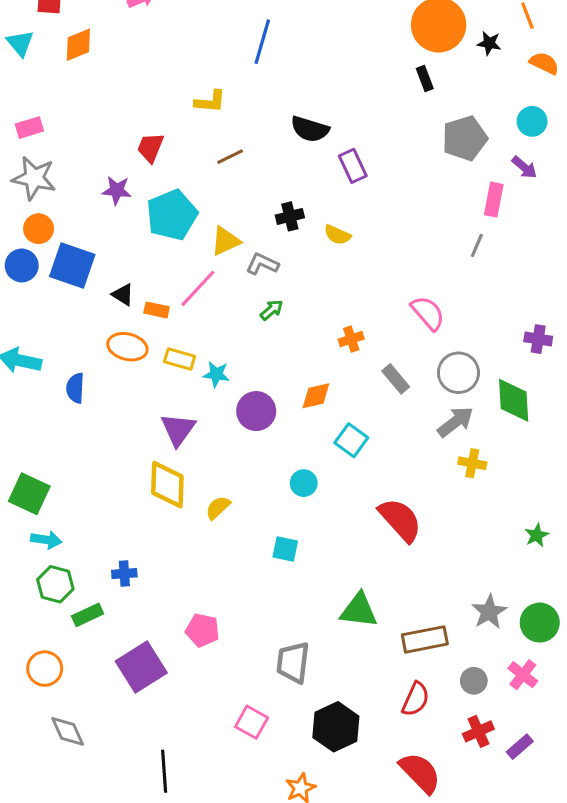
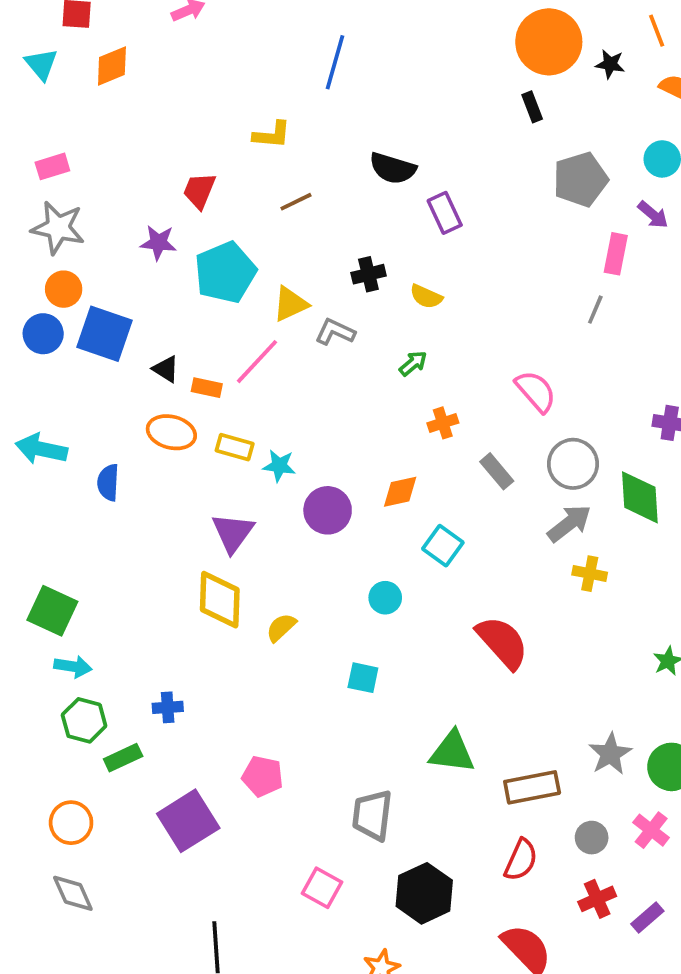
green arrow: (271, 310) -> (413, 363), moved
gray diamond: (68, 731) -> (73, 893), moved

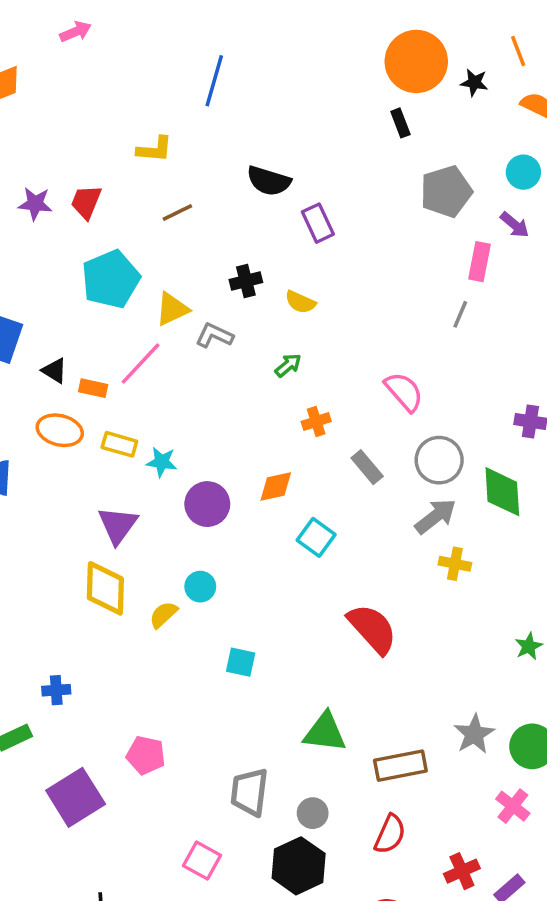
purple star: (158, 243) -> (35, 204), moved
cyan circle: (385, 598) -> (200, 587), moved
gray circle: (592, 838) -> (313, 813), moved

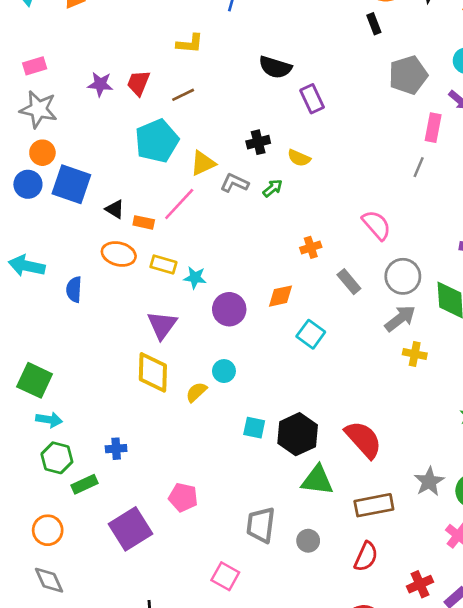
brown line: (177, 212) -> (183, 95), moved
green arrow: (288, 365) -> (273, 188), moved
red semicircle: (372, 629) -> (363, 439), moved
black hexagon: (299, 866) -> (298, 434), moved

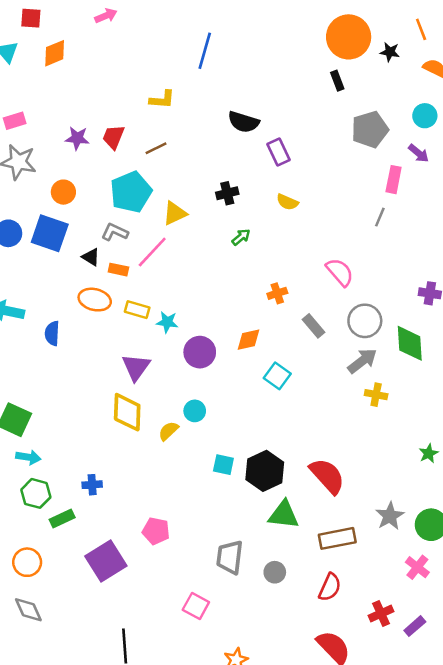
orange circle: (42, 153) -> (63, 192), moved
yellow semicircle: (299, 158) -> (287, 202), moved
gray L-shape: (234, 183) -> (115, 232), moved

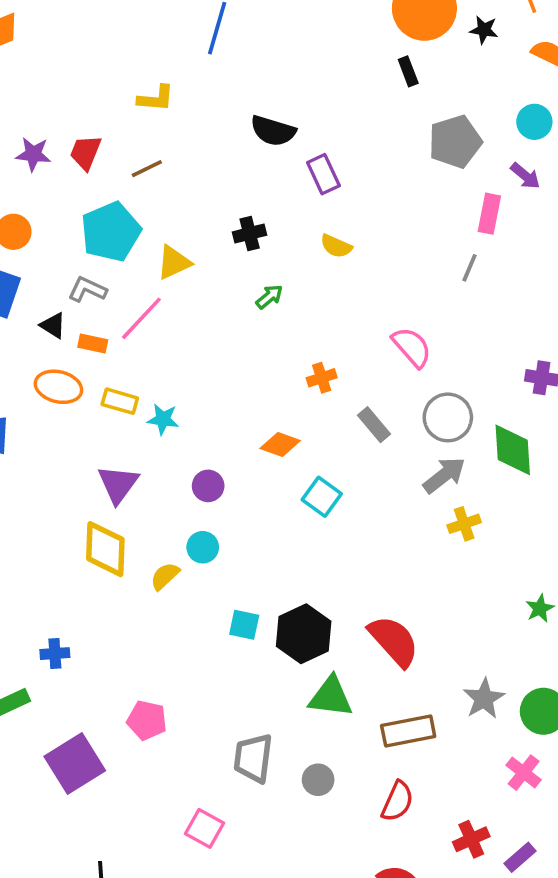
orange diamond: (249, 340) -> (280, 444), turned 32
purple circle: (200, 352) -> (208, 486), moved, size x0.7
yellow cross: (376, 395) -> (464, 524), turned -30

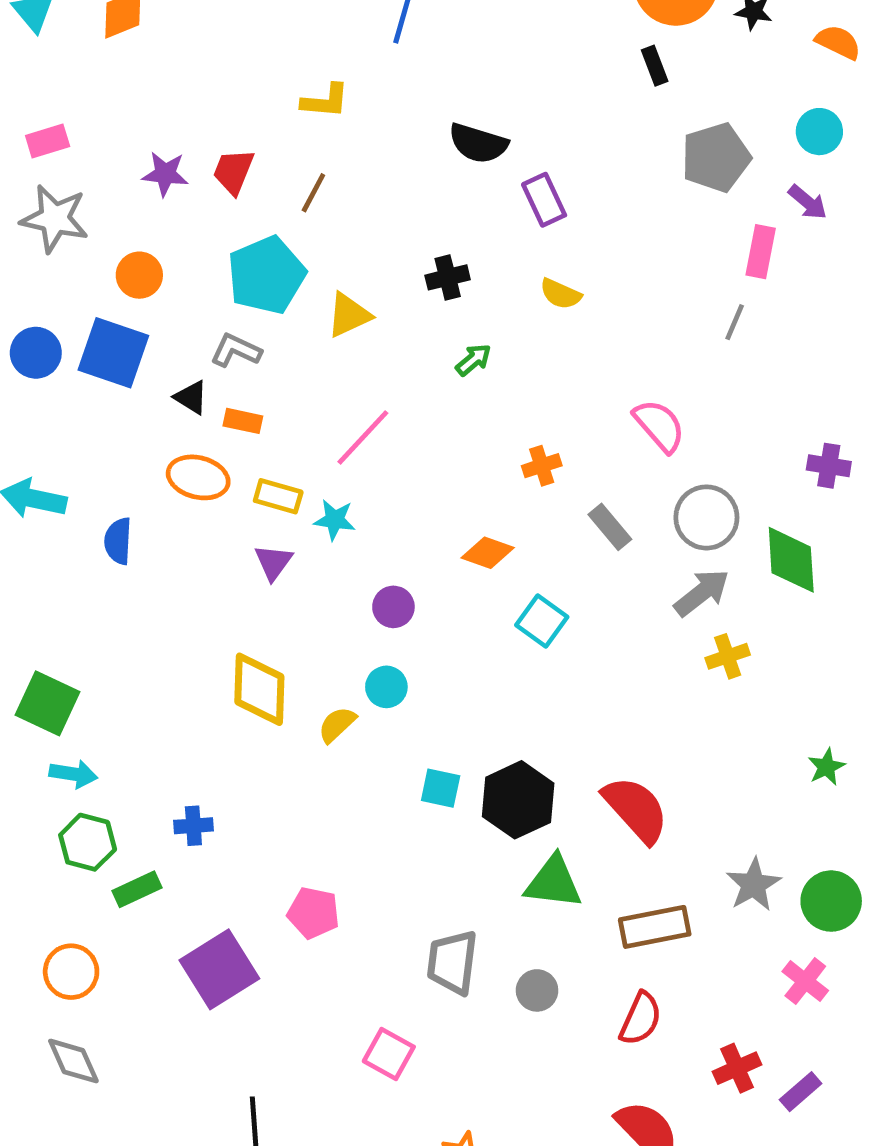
brown line: (147, 169) -> (313, 193), turned -36
pink line: (141, 318) -> (363, 437), moved
purple triangle: (118, 484) -> (273, 562), moved, size x0.7

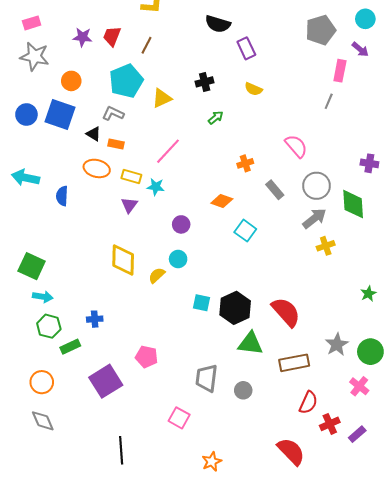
red semicircle: (641, 1019) -> (308, 403), moved

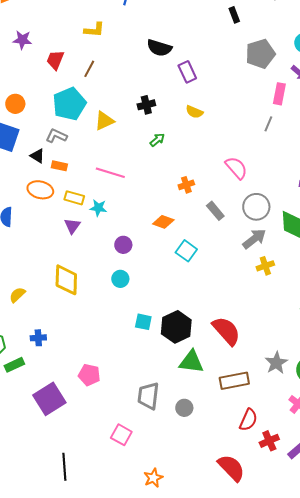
purple star: (82, 37) -> (22, 40), moved
pink line: (168, 151) -> (110, 173), turned 64
yellow semicircle: (157, 275) -> (17, 295), moved

